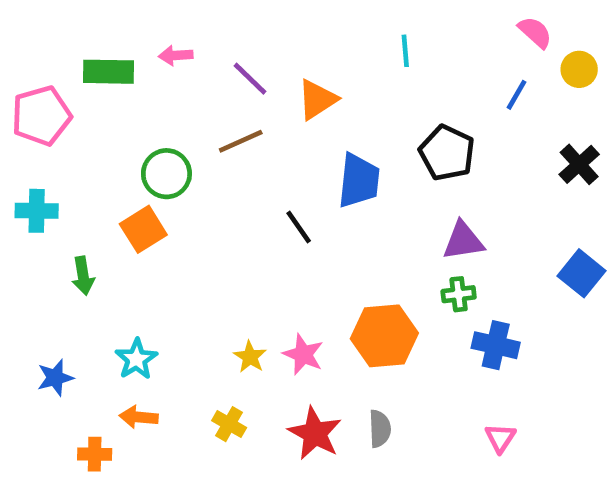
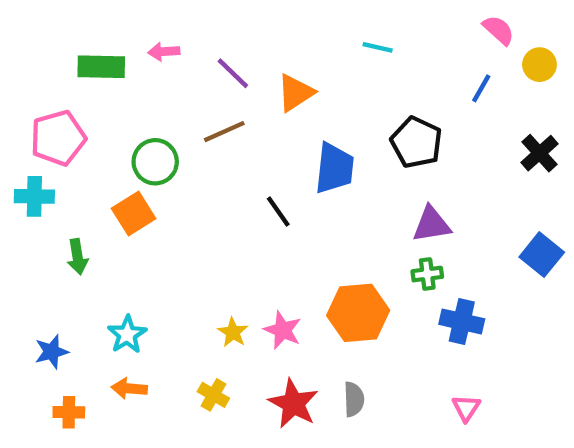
cyan line: (405, 51) -> (378, 47), turned -72
pink pentagon: (41, 116) -> (58, 138), moved
orange cross: (95, 454) -> (69, 412), moved

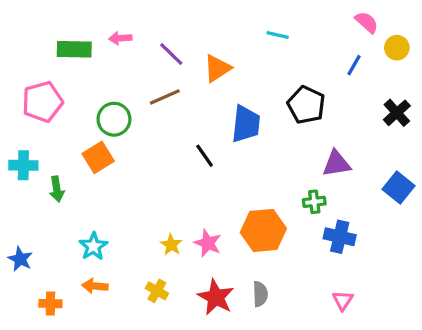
cyan cross: (34, 196) -> (23, 165), moved
purple triangle: (432, 224) -> (336, 164), moved
blue star: (52, 352) -> (20, 259), moved, turned -30

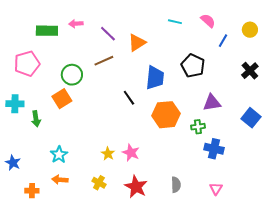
pink semicircle: (367, 22) -> (208, 21), moved
orange hexagon: (263, 230) -> (166, 115), moved
gray semicircle: (260, 294) -> (176, 185), moved

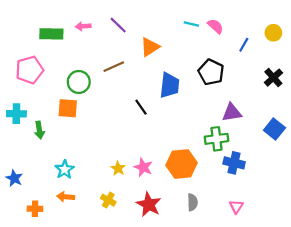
pink semicircle: (208, 21) -> (215, 26), moved
purple line: (108, 34) -> (118, 25), moved
orange square: (62, 99) -> (68, 108), turned 36
orange hexagon: (166, 115) -> (182, 164), moved
green cross: (198, 127) -> (217, 139), size x1.5

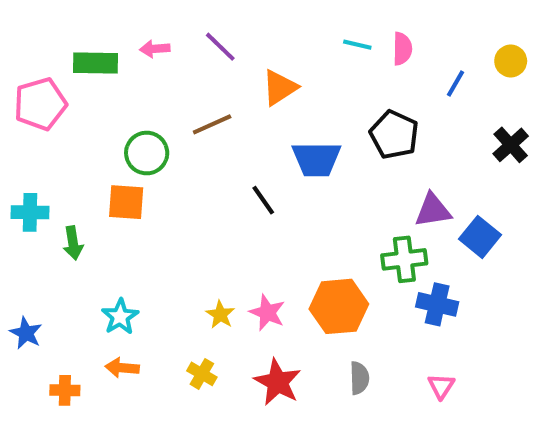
pink semicircle: (215, 26) -> (402, 49), turned 49
pink pentagon: (30, 70) -> (40, 104), moved
blue trapezoid: (170, 85) -> (316, 159), turned 84
blue square: (274, 129) -> (480, 237), moved

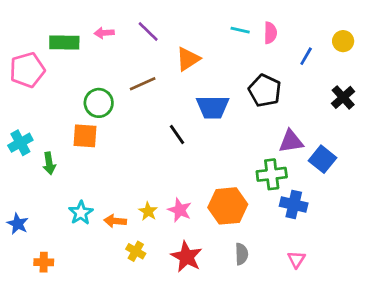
cyan cross: (30, 212) -> (20, 143), turned -30
orange arrow: (122, 368) -> (115, 221), moved

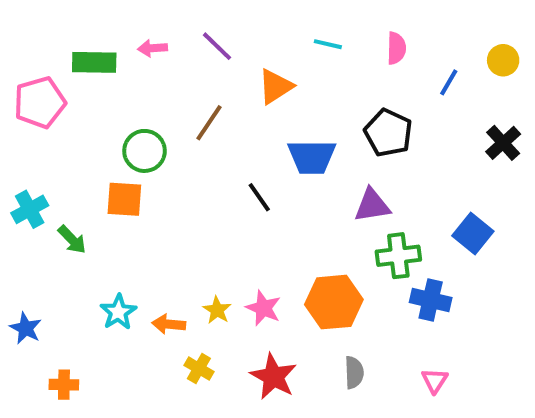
cyan line: (240, 30) -> (328, 44), moved
brown line: (143, 84) -> (209, 123), turned -32
purple triangle: (291, 141) -> (372, 205), moved
green arrow: (49, 163) -> (72, 240), turned -35

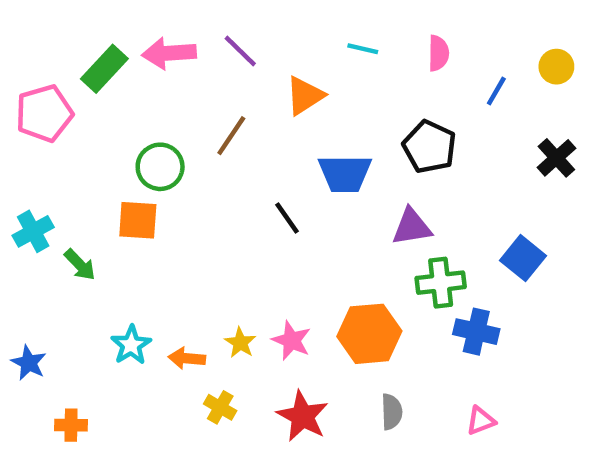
pink arrow: (153, 48) -> (169, 53), size x1.6
green rectangle: (94, 62) -> (104, 69), turned -48
pink triangle: (435, 381) -> (481, 421), turned 36

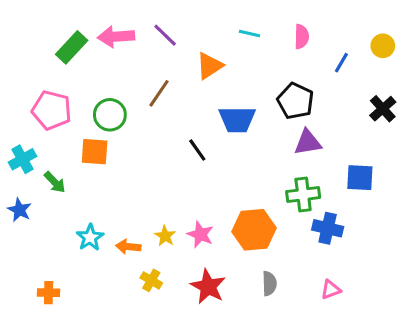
pink pentagon: (44, 113) -> (52, 110), moved, turned 30
purple triangle: (412, 227) -> (308, 142), moved
blue square: (523, 258) -> (360, 178), turned -36
blue star: (29, 363) -> (19, 210), moved

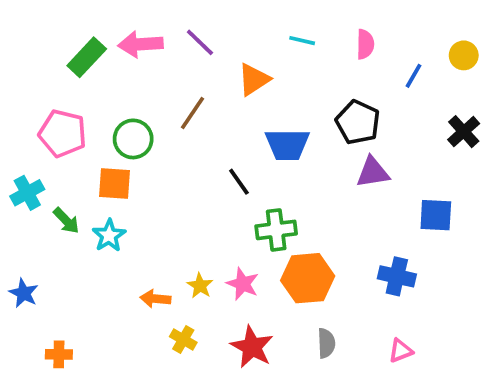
green cross: (303, 195) -> (276, 230), moved
blue star: (19, 210) -> (24, 293), moved
cyan star: (90, 237) -> (109, 236), moved

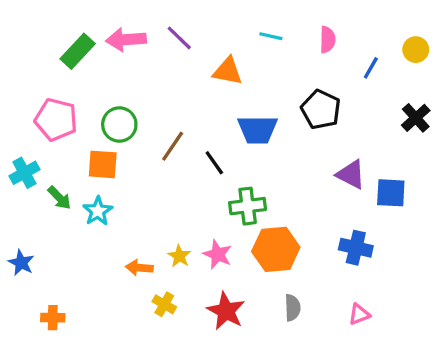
orange triangle: (254, 80) -> (228, 71), turned 44
brown line: (193, 113) -> (173, 146), moved
purple triangle: (373, 172) -> (351, 174), moved, turned 36

